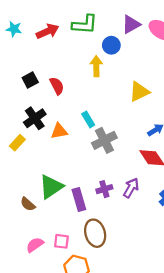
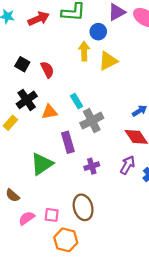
black square: (30, 80) -> (22, 64), turned -32
yellow triangle: (139, 92) -> (108, 61), moved
purple arrow: (131, 188) -> (128, 165), moved
purple rectangle: (79, 200) -> (68, 142), moved
brown semicircle: (28, 204) -> (13, 195), moved

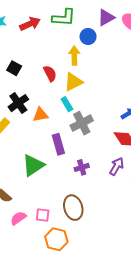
yellow triangle: (108, 61) -> (73, 82), moved
red semicircle: (47, 70) -> (50, 73), moved

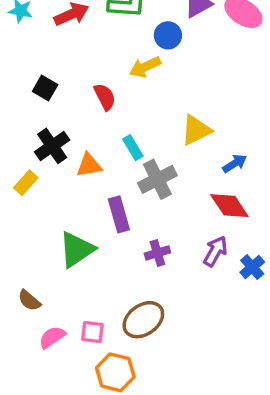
yellow arrow: (74, 56) -> (145, 67), turned -114
yellow triangle: (73, 82) -> (196, 130), moved
brown ellipse: (73, 208) -> (143, 320), turned 70

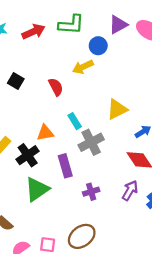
black cross: (52, 146) -> (28, 155), moved

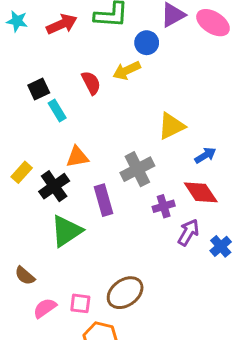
black square: (16, 81) -> (39, 89), turned 35
red semicircle: (56, 87) -> (91, 83), moved
cyan rectangle: (75, 121) -> (57, 111), moved
purple cross: (91, 192) -> (164, 206), moved

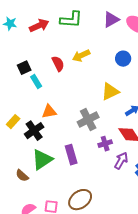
blue circle: (147, 43) -> (123, 59), moved
purple rectangle: (103, 200) -> (71, 155), moved
brown semicircle: (25, 276) -> (22, 176), moved

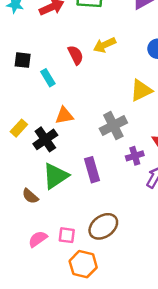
black square: (24, 68) -> (23, 60), moved, turned 32

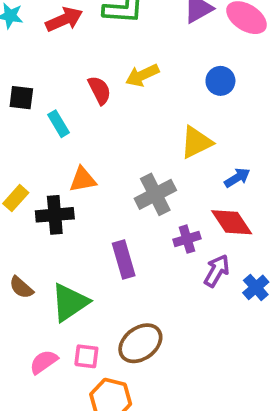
black cross: (45, 139) -> (55, 215), turned 30
green triangle: (55, 176) -> (70, 302), moved
brown semicircle: (30, 196) -> (21, 287), moved

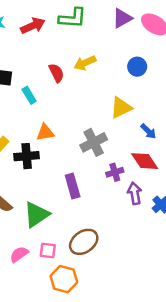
blue arrow: (237, 178) -> (148, 131), turned 77
purple arrow: (217, 271) -> (135, 193), turned -40

